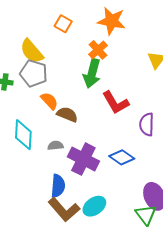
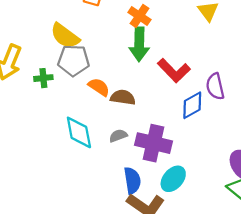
blue diamond: (122, 157) -> (192, 105), moved, turned -50
cyan ellipse: (94, 206) -> (173, 179), moved

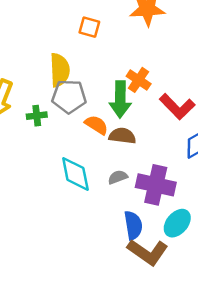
orange cross: (139, 16) -> (139, 80), moved
yellow semicircle: (65, 36) -> (60, 70), turned -128
green arrow: (139, 44) -> (120, 99), moved

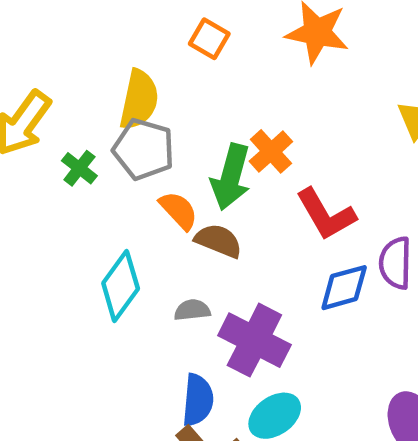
green cross: (37, 116) -> (79, 168), turned 30
cyan diamond: (75, 174) -> (121, 286), turned 33

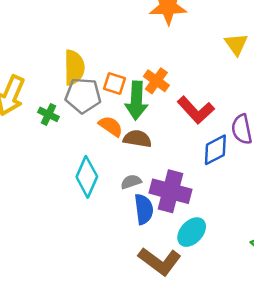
orange square: (209, 39) -> (114, 84), moved
blue semicircle: (198, 400) -> (144, 209), moved

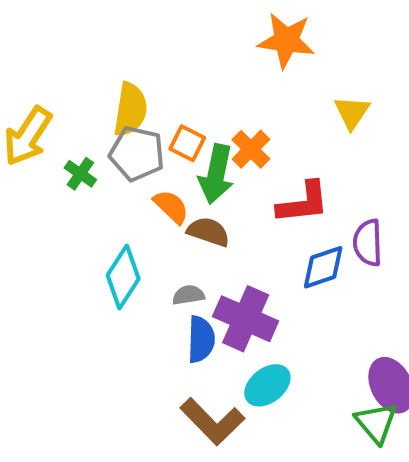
yellow triangle: (236, 44) -> (352, 112), moved
red L-shape: (196, 110) -> (303, 203), turned -63

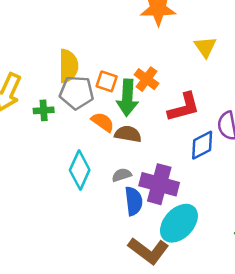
green cross: (80, 174) -> (44, 110), turned -30
cyan ellipse: (267, 385) -> (179, 223), size x1.4

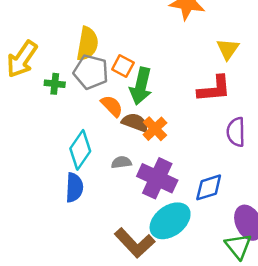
orange cross: (146, 79) -> (155, 129), moved
red L-shape: (184, 107) -> (214, 89), moved
blue diamond: (202, 145) -> (209, 187), moved
blue semicircle: (134, 201) -> (74, 188), moved

